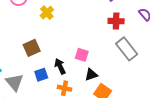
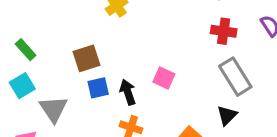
blue square: (41, 75) -> (98, 88), moved
black triangle: (91, 75) -> (227, 115), moved, turned -32

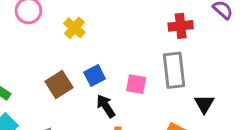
gray rectangle: (235, 77) -> (174, 70), moved, turned 40
blue square: (98, 88) -> (95, 75), moved

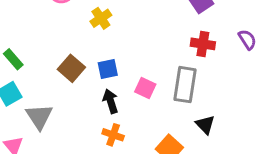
brown square: (59, 84) -> (71, 68), turned -32
black triangle: (204, 104) -> (205, 125), turned -30

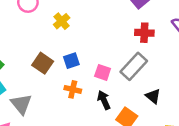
gray rectangle: (185, 85) -> (134, 66), turned 40
black arrow: (110, 101) -> (104, 100), moved
orange cross: (113, 135) -> (73, 89), moved

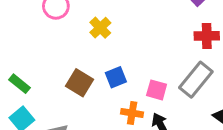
orange cross: (73, 89) -> (132, 113), moved

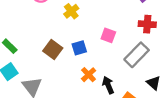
pink square: (157, 90) -> (108, 35), moved
orange cross: (132, 113) -> (89, 75), turned 32

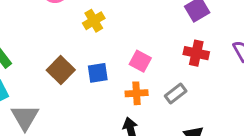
gray rectangle: (137, 55) -> (176, 93), size x0.6
orange cross: (89, 75) -> (137, 93), moved, turned 32

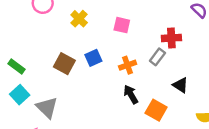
red cross: (196, 53) -> (171, 38), moved
pink square: (140, 61) -> (122, 25), moved

